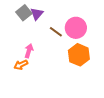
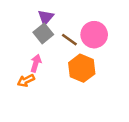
gray square: (24, 13) -> (43, 33), moved
orange hexagon: (79, 55) -> (82, 68), moved

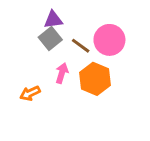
purple triangle: (46, 17) -> (53, 20), turned 42
pink arrow: (36, 63) -> (62, 73), moved

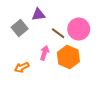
gray square: (50, 38) -> (20, 28), moved

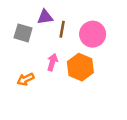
gray square: (20, 28) -> (23, 33), turned -35
brown line: (58, 33) -> (62, 29), moved, turned 64

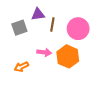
gray square: (23, 33) -> (19, 28), turned -35
pink arrow: (52, 62) -> (44, 52), turned 80

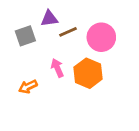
brown line: (52, 25) -> (68, 32), turned 56
pink arrow: (44, 52) -> (57, 68), turned -120

